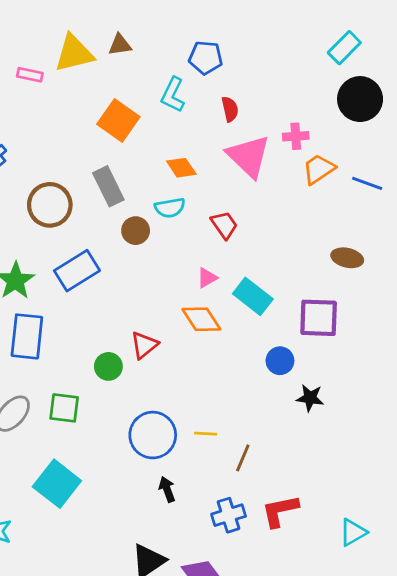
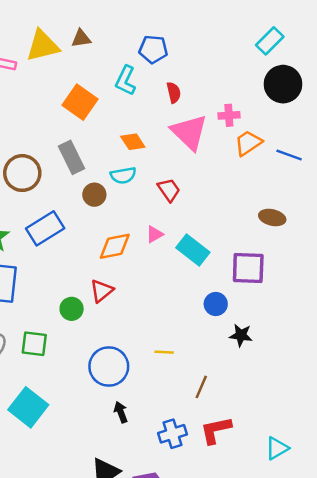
orange diamond: (201, 319) -> (115, 246), moved, turned -68
yellow line: (206, 434) -> (164, 352), moved
brown line: (243, 458) -> (201, 387), moved

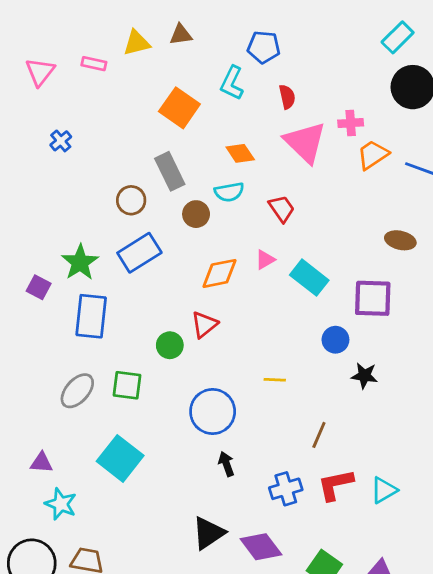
yellow triangle: (43, 46) -> (137, 43), size x0.7
brown circle: (22, 173) -> (131, 200), moved, size x0.7
yellow line: (164, 352) -> (275, 380), moved
cyan triangle: (277, 448) -> (384, 490), moved

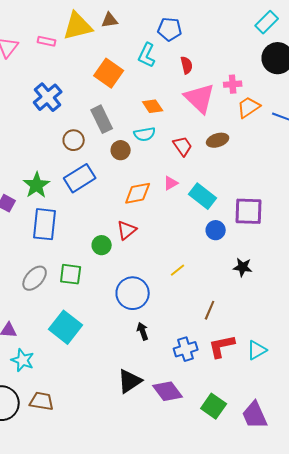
yellow triangle: (137, 43) -> (78, 26), size x1.5
blue cross: (61, 141) -> (48, 97), moved, size x1.8
brown ellipse: (400, 240) -> (218, 140), moved, turned -30
blue circle: (335, 340) -> (216, 230), moved
yellow line: (275, 380) -> (178, 270), turned -42

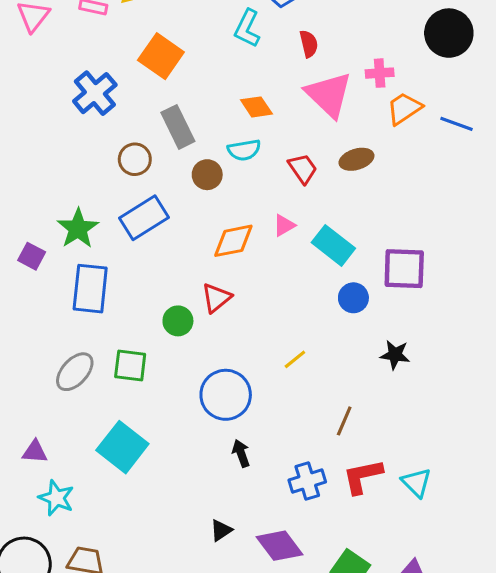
orange square: (109, 73) -> (161, 56), moved
cyan triangle: (257, 350) -> (417, 483), turned -45
black triangle: (130, 381) -> (221, 530), size x0.6

